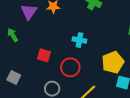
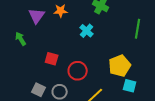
cyan cross: (79, 40) -> (87, 31), moved, turned 32
gray square: (14, 77) -> (39, 90), moved

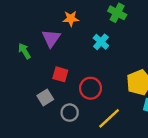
purple triangle: (37, 16) -> (51, 38), moved
gray square: (39, 90) -> (45, 97), moved, turned 32

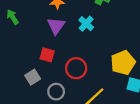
purple triangle: (51, 38) -> (56, 26), moved
green arrow: (24, 51) -> (13, 17), moved

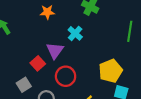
purple triangle: (56, 26) -> (55, 51), moved
red square: (47, 55) -> (38, 63), turned 32

